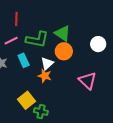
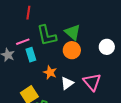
green L-shape: (37, 39) -> (47, 35), turned 60
pink line: (11, 41) -> (23, 42), moved
white triangle: (47, 63) -> (67, 83), moved

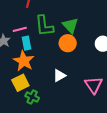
orange star: (50, 72) -> (24, 61), moved, size x1.5
pink triangle: (92, 82) -> (94, 85), moved

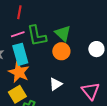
pink line: (20, 29) -> (18, 34), moved
cyan rectangle: (26, 43) -> (20, 54), size x1.5

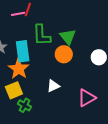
pink line: (18, 34) -> (18, 14), moved
pink triangle: (91, 91) -> (87, 98), turned 30

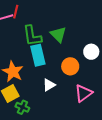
cyan rectangle: (23, 51) -> (38, 55), moved
orange circle: (64, 54) -> (70, 66), moved

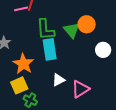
orange circle: (70, 66) -> (87, 24), moved
pink triangle: (83, 93) -> (80, 89), moved

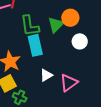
green triangle: (72, 30) -> (56, 25), turned 30
white circle: (103, 50) -> (80, 41), moved

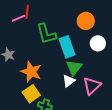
green triangle: (56, 25) -> (74, 68), moved
cyan rectangle: (35, 45) -> (67, 47), moved

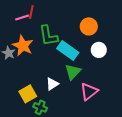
cyan rectangle: (67, 47) -> (68, 51), turned -40
orange star: (31, 72) -> (23, 46), moved
white triangle: (69, 81) -> (52, 84), moved

